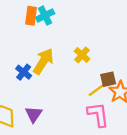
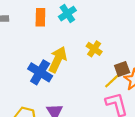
cyan cross: (45, 16) -> (67, 14), moved
blue cross: (24, 72) -> (40, 72), size x1.5

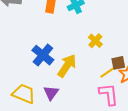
yellow arrow: (58, 60) -> (67, 66), moved

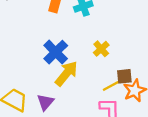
blue cross: (43, 55) -> (56, 52), moved

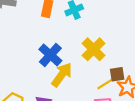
yellow cross: (101, 49) -> (94, 49), size x1.5

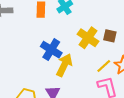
brown square: (117, 74) -> (110, 36), moved, turned 32

